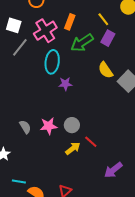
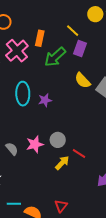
cyan ellipse: (52, 62) -> (23, 94), moved

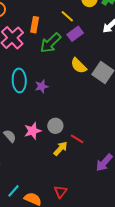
purple rectangle: (80, 48) -> (75, 34), turned 35
cyan line: (14, 204) -> (13, 191), turned -48

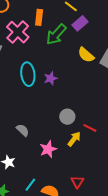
pink star: (33, 131) -> (48, 149), moved

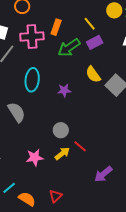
pink cross: (18, 32) -> (32, 36), turned 30
purple star: (51, 78) -> (64, 90), moved
gray semicircle: (23, 130) -> (16, 112), moved, size x1.5

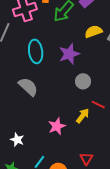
yellow semicircle: (93, 74) -> (93, 32), turned 120
purple star: (64, 90) -> (69, 54), size x1.5
gray circle: (61, 130) -> (83, 81), moved

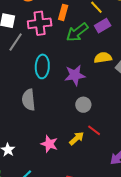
gray semicircle: (28, 87) -> (29, 100), turned -150
pink star: (57, 126) -> (49, 144), turned 30

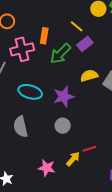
cyan ellipse: (42, 66) -> (30, 92), turned -70
gray circle: (83, 105) -> (63, 126), moved
red line: (94, 130) -> (89, 149), turned -48

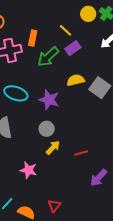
purple star: (64, 96) -> (49, 100), turned 30
red line: (89, 149) -> (81, 153), moved
yellow arrow: (73, 159) -> (53, 148), moved

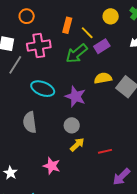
yellow circle: (88, 14) -> (111, 16), moved
yellow line: (66, 30) -> (87, 33), moved
orange rectangle: (33, 38) -> (67, 25), moved

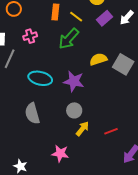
pink cross: (39, 45) -> (30, 36), size x0.6
purple rectangle: (102, 46) -> (105, 18), moved

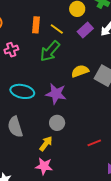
yellow arrow: (82, 129) -> (46, 144), moved

